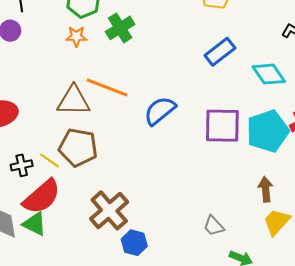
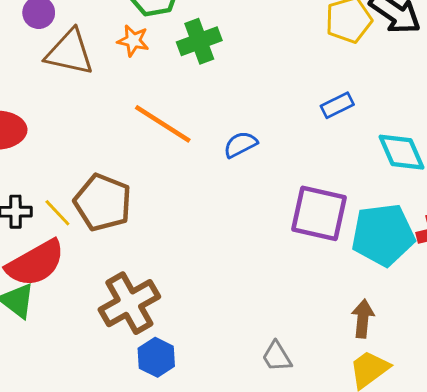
blue rectangle: (220, 52) -> (337, 105), size x0.7
brown triangle: (74, 101) -> (70, 52), moved
blue semicircle: (160, 111) -> (240, 144), moved, size x0.7

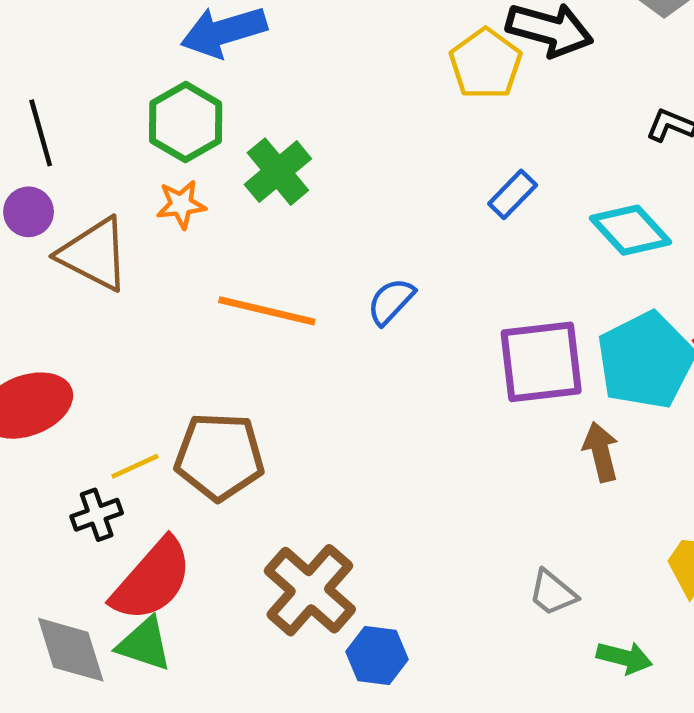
brown triangle: (70, 52) -> (94, 254), turned 34
yellow line: (57, 213) -> (135, 466), moved, turned -52
brown arrow: (363, 319) -> (601, 452), moved

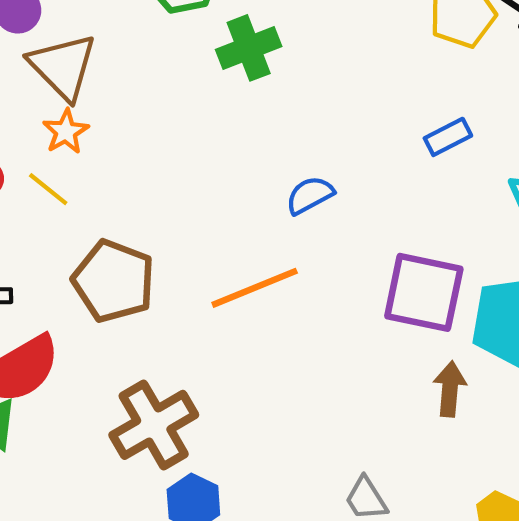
orange star: (181, 204) -> (66, 132), moved, turned 30
orange line: (267, 311) -> (255, 288), moved, turned -54
yellow line: (135, 466) -> (48, 189), moved, turned 45

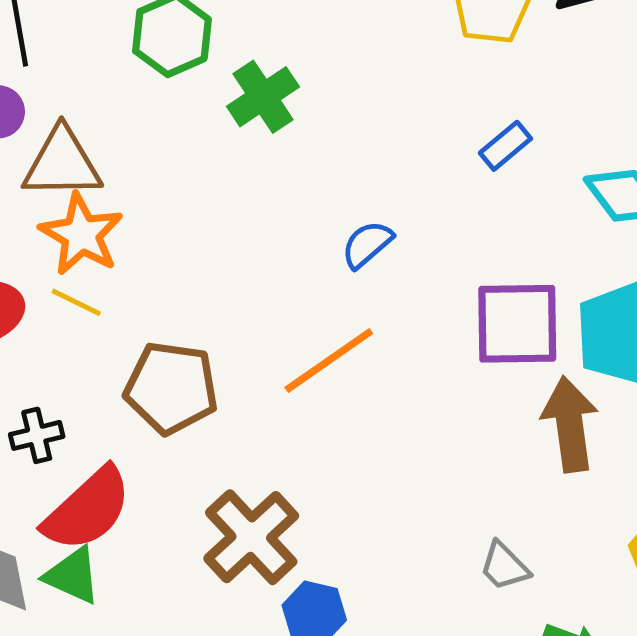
brown triangle: (63, 67) -> (62, 163), turned -34
orange star: (66, 132) -> (81, 234), size x1.6
brown arrow: (450, 389) -> (570, 424), size x1.5

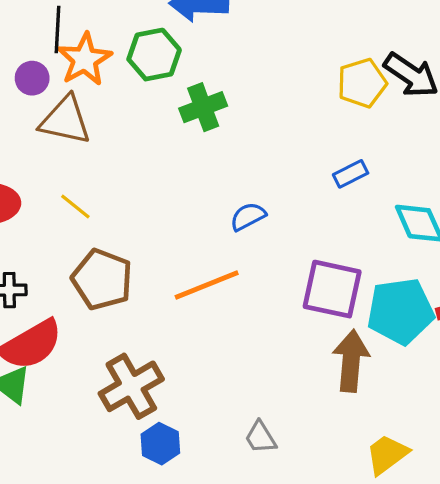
orange star: (81, 234) -> (85, 59), moved
yellow line: (76, 302) -> (75, 206), moved
gray trapezoid: (504, 566) -> (260, 437), moved

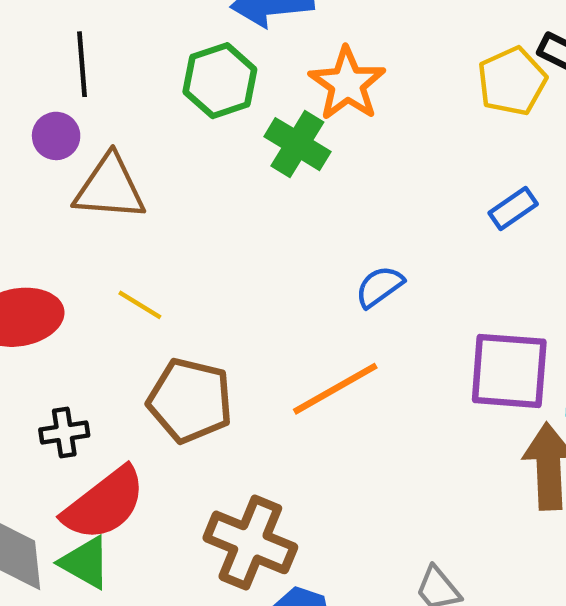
orange star: (85, 59) -> (347, 84), moved
green cross: (203, 107) -> (297, 144), turned -30
brown cross: (131, 386) -> (250, 542), turned -30

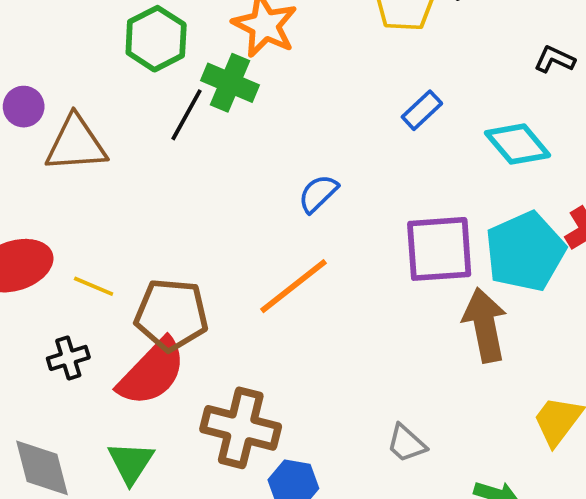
black line: (82, 64) -> (186, 115), moved, turned 42
yellow line: (140, 305) -> (94, 286), moved
red semicircle: (104, 504) -> (152, 372), moved
green triangle: (85, 563) -> (131, 463), moved, turned 42

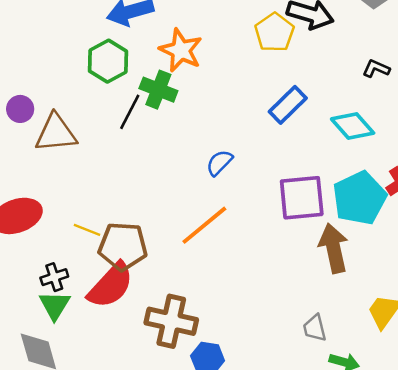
blue rectangle: (422, 110) -> (288, 105), size x1.4
yellow line: (94, 286) -> (87, 230), moved
gray trapezoid: (406, 443) -> (315, 328), moved, turned 36
green triangle: (131, 463) -> (55, 305), moved

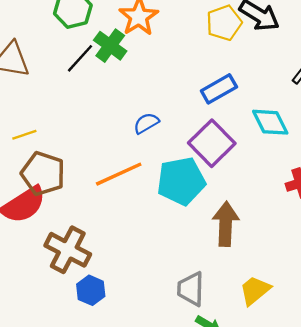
purple square: (302, 198) -> (212, 143), moved, turned 36
cyan pentagon: (359, 198) -> (181, 181), moved
yellow line: (87, 230) -> (24, 135), moved, turned -55
gray trapezoid: (315, 328) -> (191, 289), size x1.4

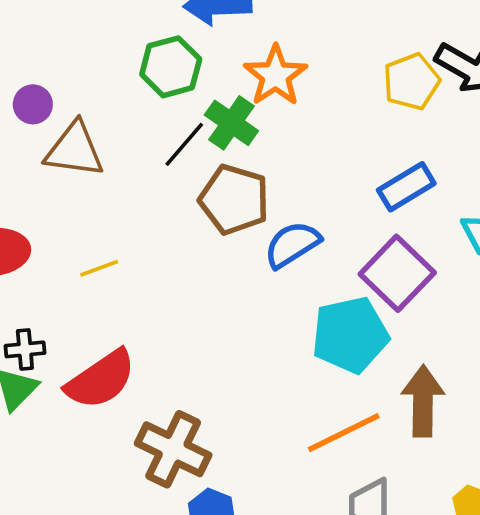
blue semicircle: (146, 123) -> (292, 244), size x1.4
brown pentagon: (43, 174) -> (234, 200), moved
orange line: (119, 174) -> (344, 433), moved

